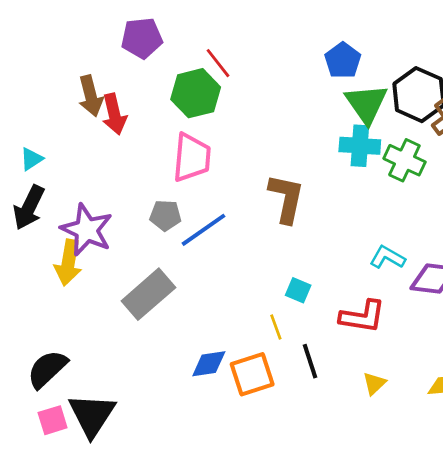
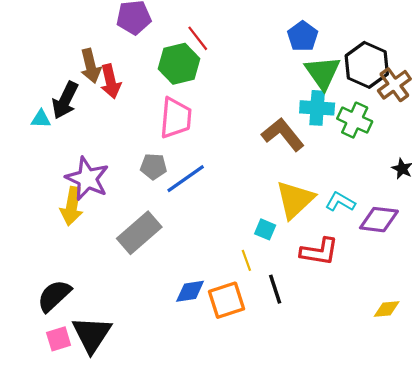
cyan triangle: (32, 159) -> (41, 119), turned 35
brown L-shape: (286, 198) -> (283, 134), moved, turned -51
black arrow: (29, 207) -> (65, 100), moved
yellow triangle: (374, 383) -> (295, 200), moved, size x2.0

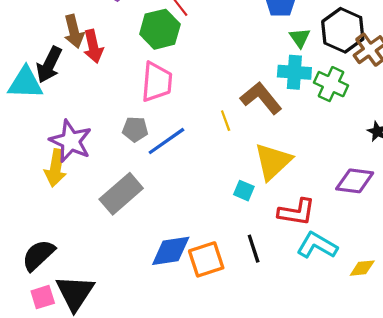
green triangle: (323, 73) -> (300, 38), size x0.6
cyan triangle: (41, 119) -> (25, 83), size x1.8
cyan L-shape: (340, 202) -> (317, 245), moved, size x1.4
yellow line: (246, 260) -> (226, 121), moved
blue diamond: (190, 291) -> (171, 251), size x1.4

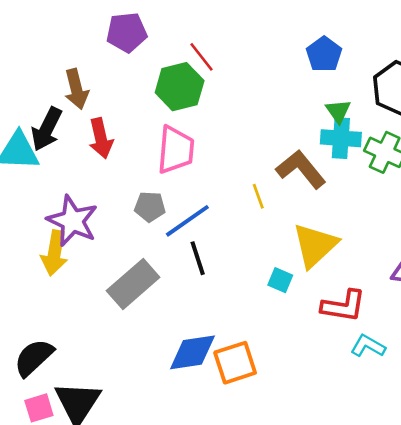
green triangle: (300, 38) -> (338, 111), moved
red arrow: (93, 46) -> (101, 138), moved
cyan L-shape: (317, 245) -> (368, 346), size x0.7
black line: (254, 249) -> (198, 258), moved

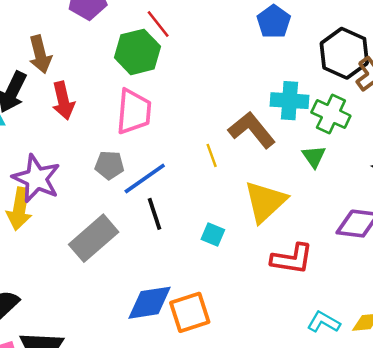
green triangle: (338, 111) -> (314, 157), moved
cyan square: (280, 280) -> (213, 234), moved
cyan L-shape: (368, 346) -> (324, 322), moved

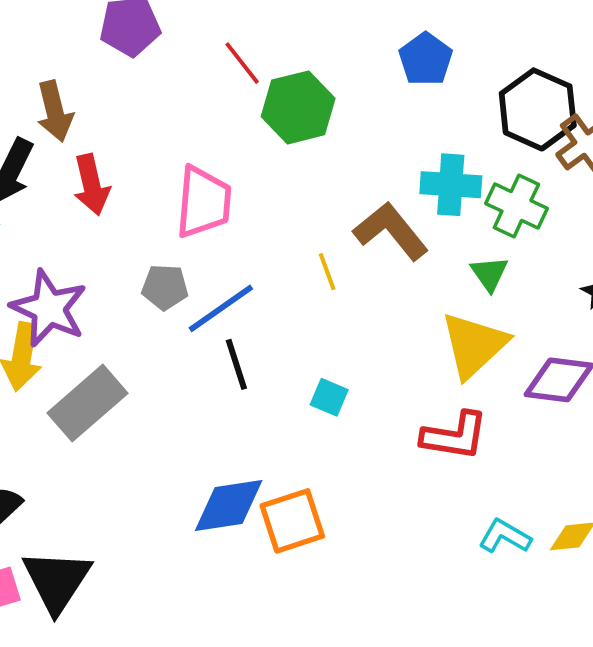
green hexagon: (137, 52) -> (298, 107), moved
yellow triangle: (265, 202) -> (474, 345), moved
gray rectangle: (94, 238) -> (88, 403), moved

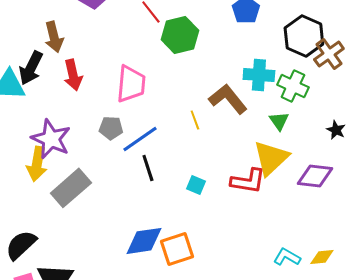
red L-shape: (455, 436) -> (248, 181), moved

